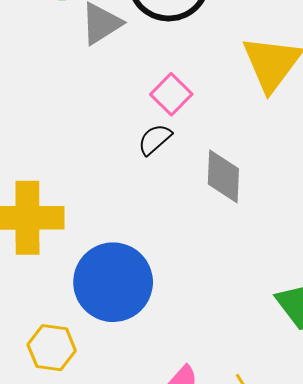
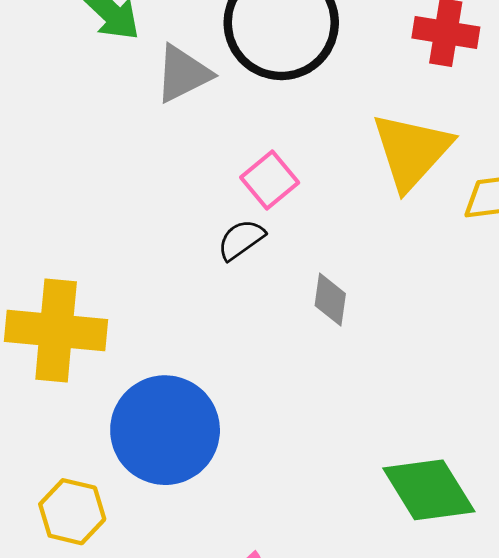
gray diamond: (223, 176) -> (330, 300), size x0.7

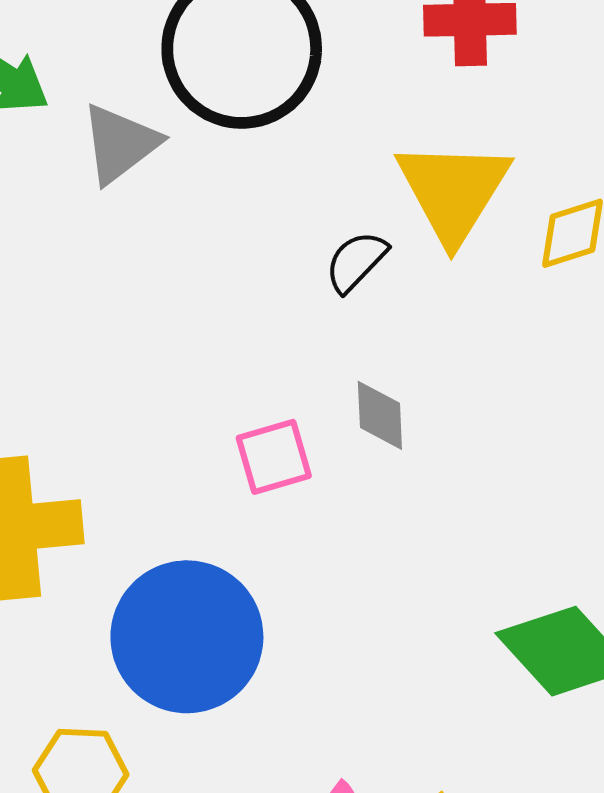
pink square: (270, 180) -> (274, 457), moved, turned 34
black semicircle: (241, 240) -> (356, 262), moved

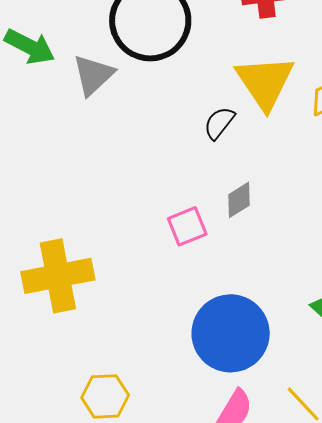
gray diamond: (380, 415) -> (239, 200), turned 66
blue circle: (187, 637) -> (231, 333), moved

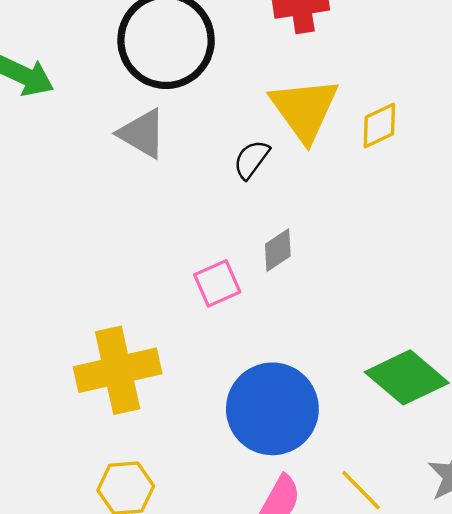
gray triangle: (93, 75) -> (142, 134), moved, turned -45
yellow cross: (58, 276) -> (118, 370), moved

